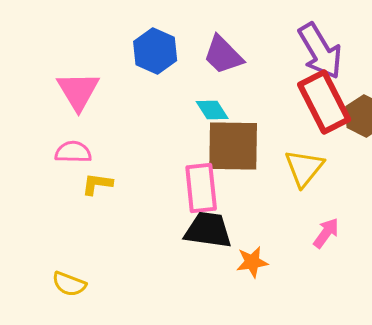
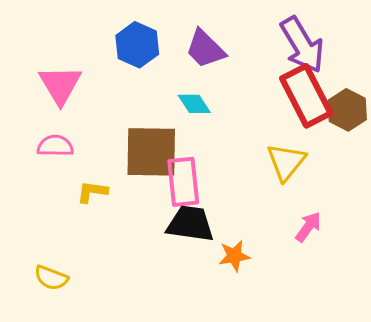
brown square: (233, 146) -> (151, 152), moved
yellow L-shape: (97, 184) -> (92, 192), moved

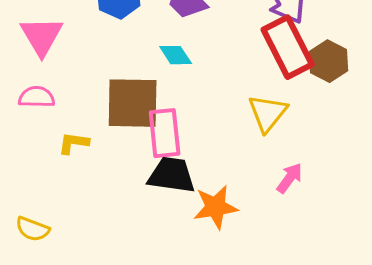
orange star: (234, 256) -> (216, 207), size x1.4

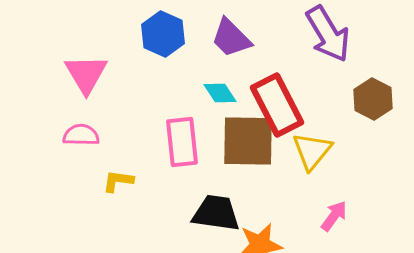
red rectangle: (288, 47) -> (277, 105), moved
brown square: (133, 103) -> (248, 141), moved
pink rectangle: (165, 133) -> (182, 142), moved

